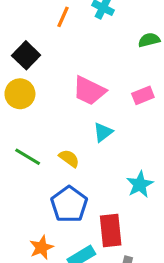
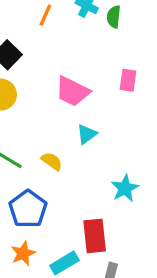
green semicircle: (149, 40) -> (114, 17), moved, turned -70
pink rectangle: (143, 95) -> (128, 80), moved, turned -60
blue pentagon: (69, 204) -> (28, 209), moved

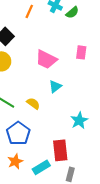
green semicircle: (114, 17) -> (72, 12), turned -136

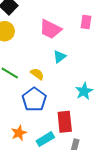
blue pentagon: (18, 133) -> (34, 99), moved

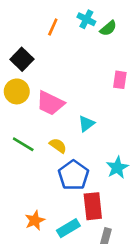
pink trapezoid: (50, 29) -> (50, 103), moved
blue pentagon: (34, 99) -> (73, 175), moved

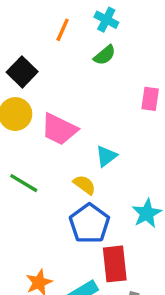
green semicircle: (108, 28) -> (105, 55), moved
yellow semicircle: (58, 146) -> (84, 185), moved

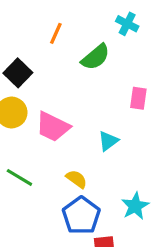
cyan cross: (106, 20) -> (127, 24), moved
green semicircle: (105, 55) -> (96, 57), size x1.4
cyan triangle: (106, 156) -> (108, 141), moved

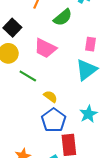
pink trapezoid: (53, 127) -> (45, 48), moved
cyan triangle: (108, 141) -> (86, 70), moved, size x1.6
green line: (19, 177) -> (28, 76), moved

